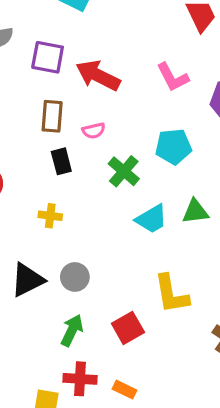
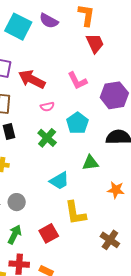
pink semicircle: (94, 131) -> (47, 107), moved
cyan pentagon: (173, 147) -> (77, 123), turned -30
cyan trapezoid: (152, 219) -> (59, 181), moved

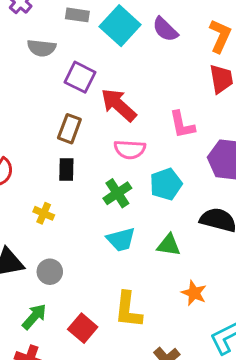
pink semicircle: (47, 107) -> (130, 149), size x1.5
cyan trapezoid: (59, 181) -> (121, 239), moved
red square: (49, 233) -> (83, 328), turned -36

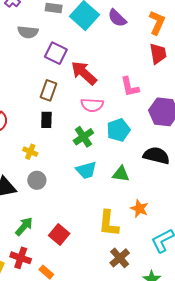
gray circle: (50, 272) -> (37, 180), moved
yellow L-shape: (128, 310) -> (109, 223), moved

